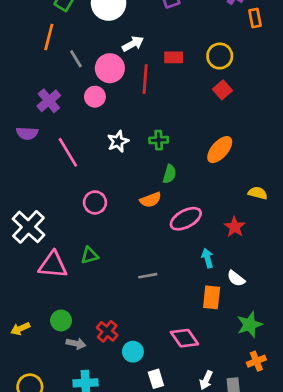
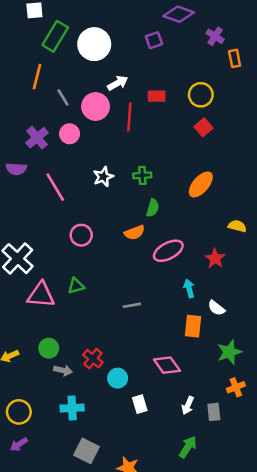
pink circle: (95, 97) -> (70, 134), moved

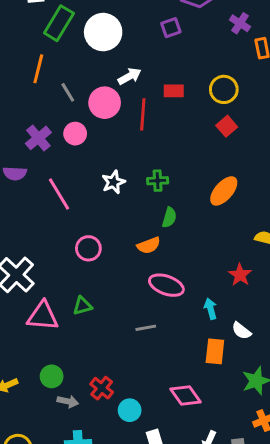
pink ellipse: (168, 251) -> (166, 285), moved, turned 48

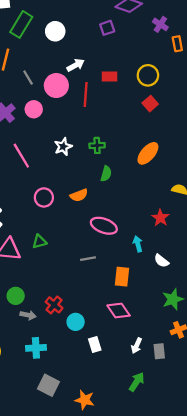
white circle: (103, 32) -> (55, 31), size x0.7
orange semicircle: (149, 245) -> (79, 195), moved
orange rectangle: (215, 351) -> (122, 277), moved

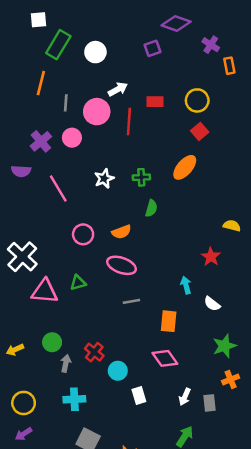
gray line: (28, 78) -> (66, 103), turned 35
orange ellipse: (148, 153) -> (185, 167), moved
pink ellipse: (104, 226) -> (122, 265), moved
gray arrow: (28, 315) -> (66, 363), turned -91

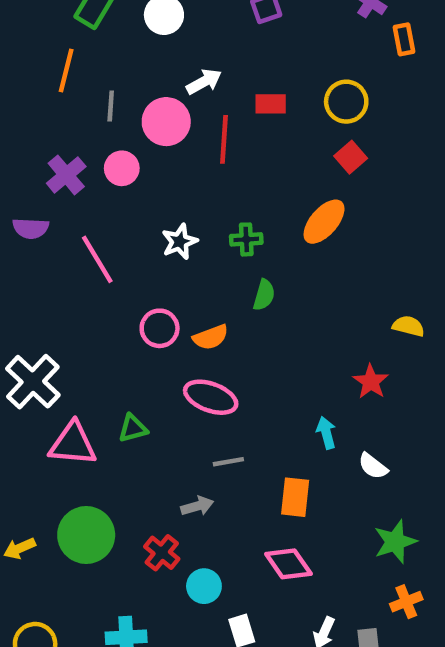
pink circle: (83, 234) -> (160, 328), moved
green circle: (52, 342) -> (86, 535), size x1.6
gray arrow: (66, 363) -> (197, 506), moved, turned 63

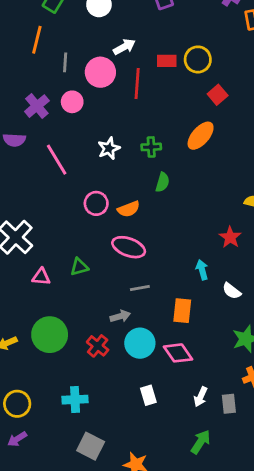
yellow circle: (346, 102) -> (198, 59), moved
pink triangle: (73, 444) -> (41, 277), size x0.6
cyan circle: (204, 586) -> (140, 343), moved, size x1.4

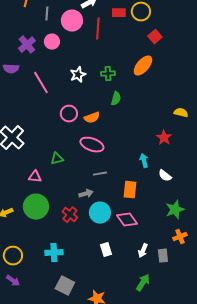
pink triangle: (41, 277) -> (35, 177), moved
purple arrow: (17, 439) -> (13, 281), turned -112

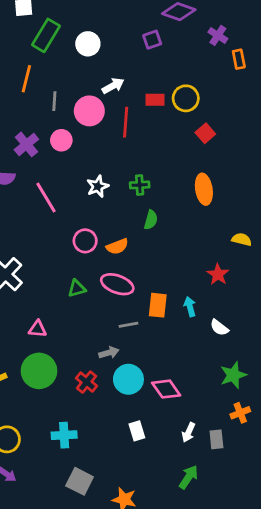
orange ellipse: (143, 66) -> (204, 189), moved, turned -50
green triangle: (57, 159) -> (77, 288), moved
orange rectangle: (130, 190) -> (158, 305), moved

